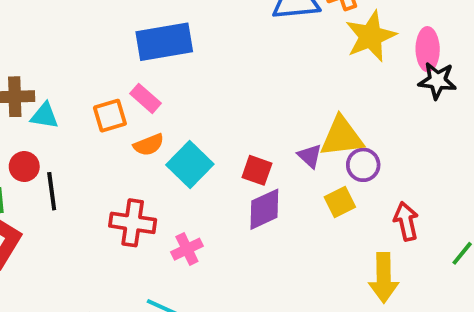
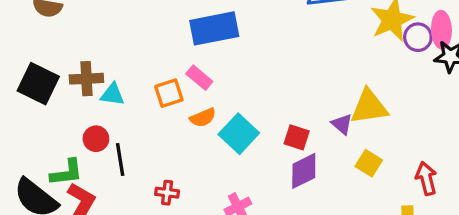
purple circle: (363, 165) -> (418, 37), moved
yellow square: (340, 202) -> (369, 163), turned -30
red cross: (133, 223) -> (167, 193), moved, size x0.6

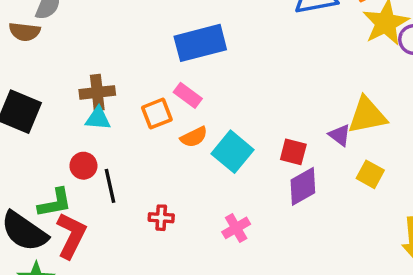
brown cross: (86, 79) -> (97, 92), moved

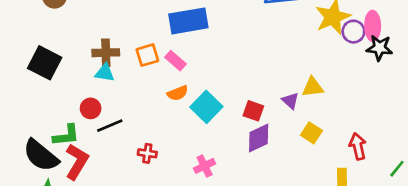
orange square: (157, 114) -> (147, 55), moved
yellow triangle: (367, 115) -> (313, 87), size x0.7
black line: (110, 186) -> (110, 126), turned 75

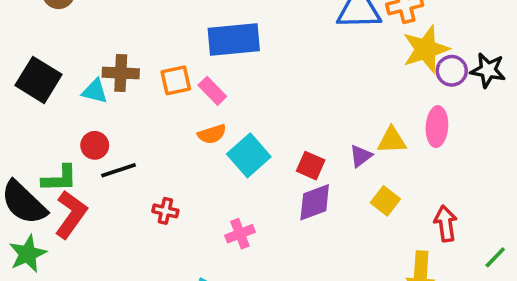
pink ellipse: (373, 26) -> (437, 127), moved
black star: (379, 48) -> (488, 70), moved
cyan triangle: (105, 73) -> (95, 91), moved
purple triangle: (290, 101) -> (361, 156), turned 36

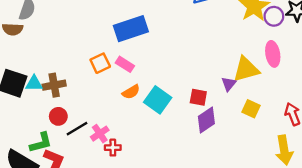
brown cross: (121, 73) -> (54, 85), moved
cyan triangle: (95, 91) -> (34, 83), moved
yellow triangle: (392, 140) -> (246, 69), size x1.4
pink cross: (240, 234) -> (100, 134), moved

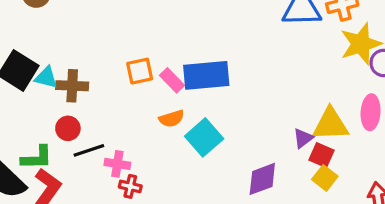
blue rectangle: (131, 29) -> (206, 75), moved
red square: (198, 97) -> (322, 155), moved
pink cross: (100, 134) -> (117, 164), turned 30

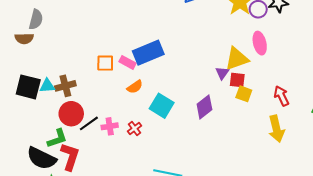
orange square: (140, 71) -> (105, 63), turned 30
red circle: (68, 128) -> (71, 114), size x1.5
cyan square: (204, 137) -> (162, 106), moved
red cross: (130, 186) -> (135, 128), moved, turned -32

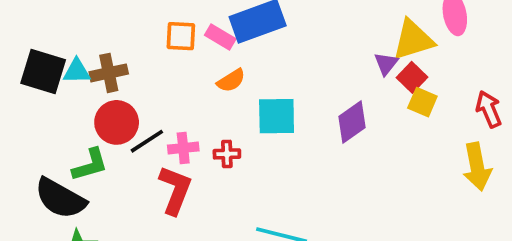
red square: (237, 80) -> (412, 77), turned 35
cyan square: (162, 106) -> (277, 116), turned -35
red cross: (135, 128) -> (227, 154), turned 32
red L-shape: (70, 157) -> (175, 190), moved

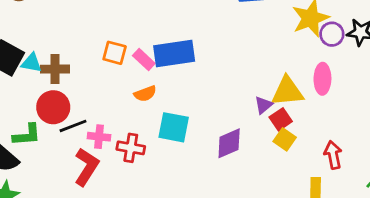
red cross: (227, 154) -> (131, 148), size x1.4

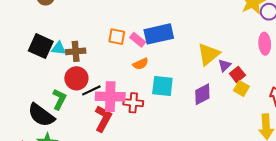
yellow triangle: (287, 91) -> (209, 54), moved, turned -30
green L-shape: (27, 135) -> (59, 99), turned -55
pink cross: (99, 137) -> (110, 97), size x1.8

